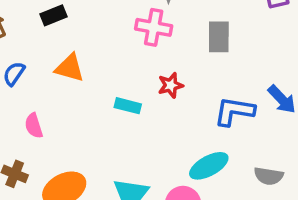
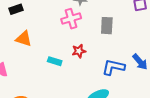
pink cross: (154, 27) -> (71, 19), turned -30

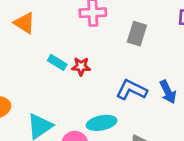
red star: (79, 51) -> (81, 66), moved

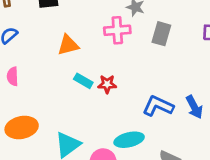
orange triangle: (24, 23) -> (68, 45), moved, turned -45
gray rectangle: (137, 34) -> (161, 34), moved

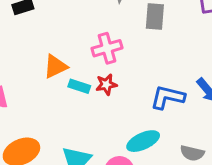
pink cross: (117, 30) -> (107, 48), moved
orange triangle: (68, 45) -> (55, 67), moved

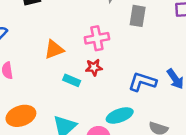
cyan rectangle: (79, 86) -> (72, 80), moved

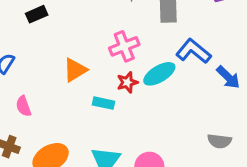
blue L-shape: (142, 82) -> (193, 51), moved, turned 32
cyan ellipse: (120, 115) -> (159, 74), moved

